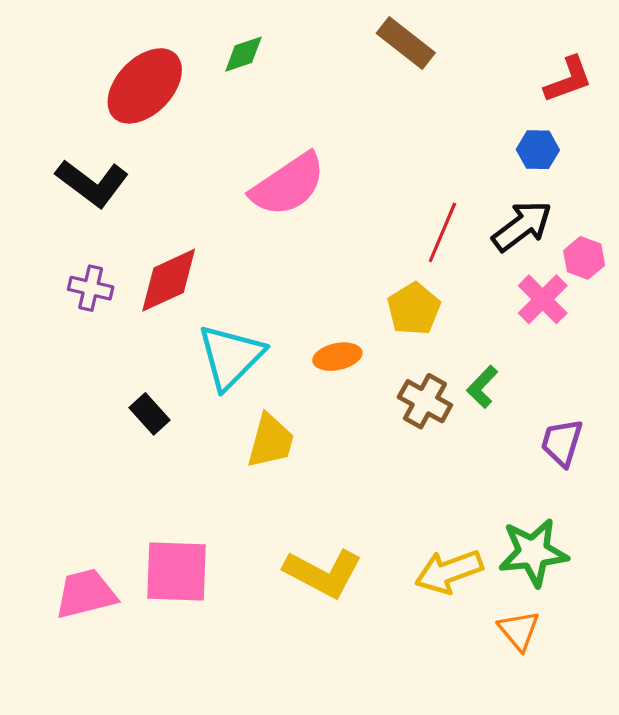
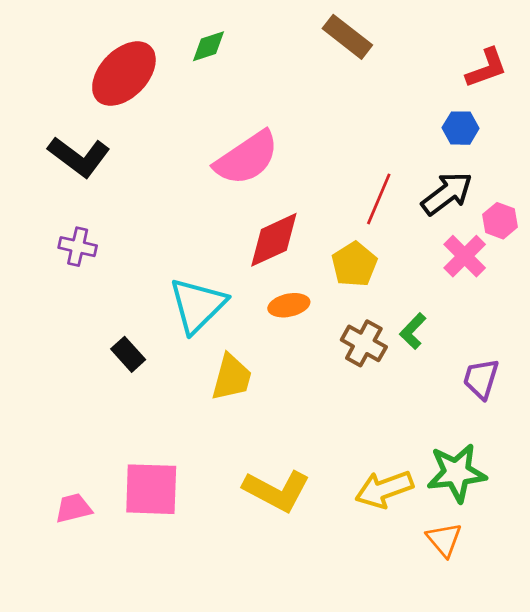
red diamond: (169, 280) -> (274, 240), moved
pink trapezoid: (86, 594) -> (74, 508), size x0.7

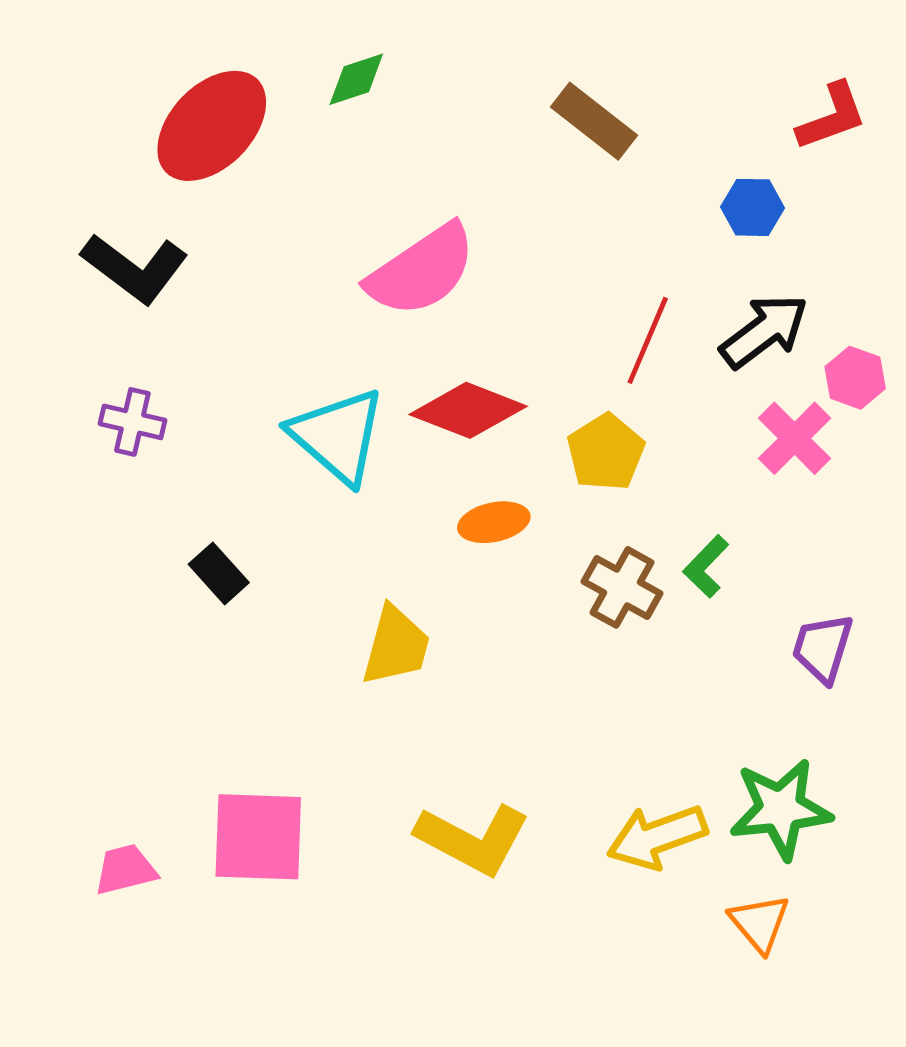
brown rectangle: (347, 37) -> (594, 121), moved
blue hexagon: (461, 128) -> (753, 207), moved
red diamond: (274, 240) -> (468, 410), turned 46
cyan triangle: (198, 305) -> (338, 436), moved, turned -34
black rectangle: (128, 354) -> (219, 573), moved

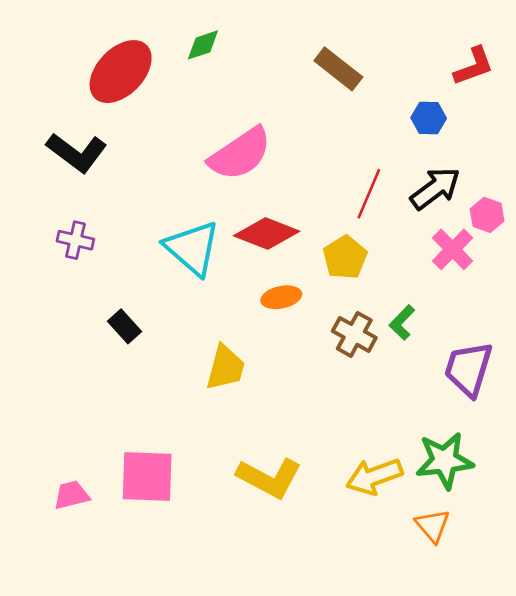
purple trapezoid: (822, 648) -> (468, 369), size x1.4

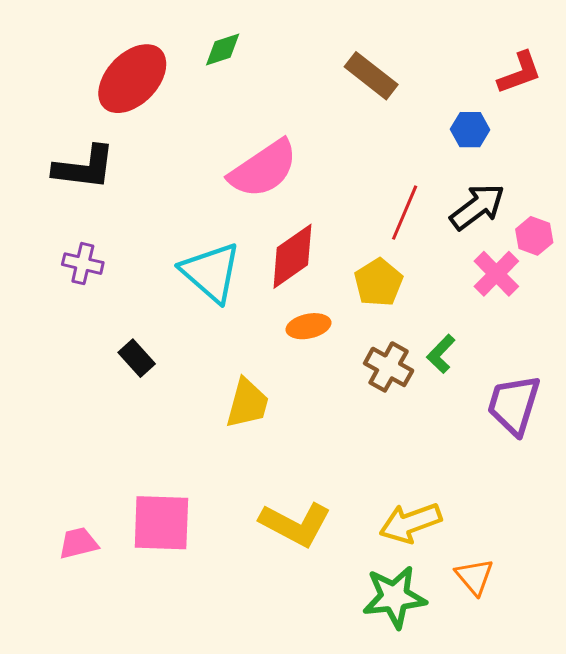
black L-shape: (77, 153) -> (84, 167), turned -30
red diamond: (267, 234) -> (292, 256), turned -56
green star: (445, 461) -> (394, 597), moved

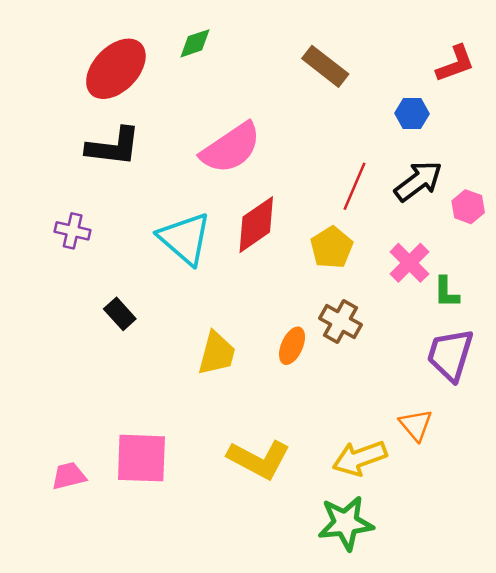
black L-shape: (84, 167) -> (113, 147), moved
pink cross: (496, 274) -> (409, 263), moved
orange ellipse: (308, 326) -> (292, 346), moved, turned -54
green L-shape: (441, 354) -> (446, 292), moved, turned -44
orange triangle: (474, 577) -> (416, 425), moved

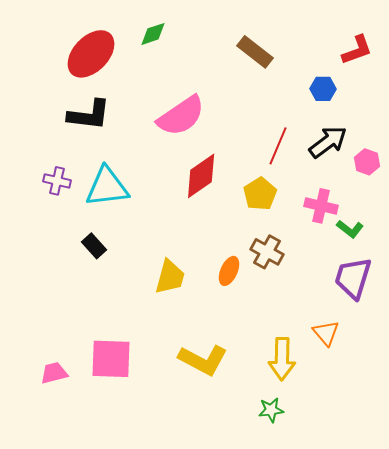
cyan triangle: (185, 239) -> (107, 187), moved, turned -48
pink cross: (409, 263) -> (321, 206), turned -32
green L-shape: (446, 292) -> (350, 229), turned -52
yellow arrow: (360, 458) -> (282, 359), turned -69
green star: (346, 523) -> (271, 410), size x0.6

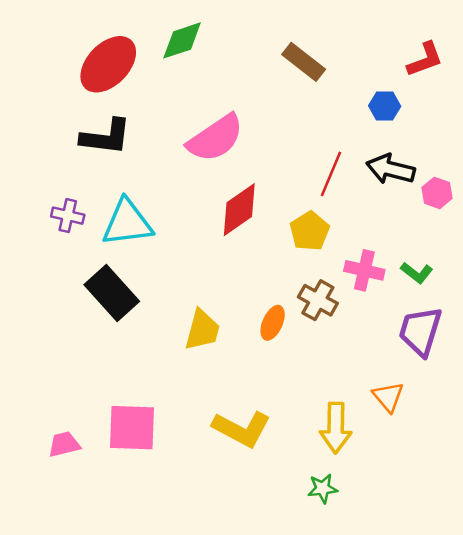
green diamond: (153, 34) -> (182, 40), size x1.4
black arrow: (328, 142) -> (391, 169), turned -129
pink cross: (321, 206) -> (364, 270), moved
black rectangle: (94, 246) -> (112, 293), size x1.8

